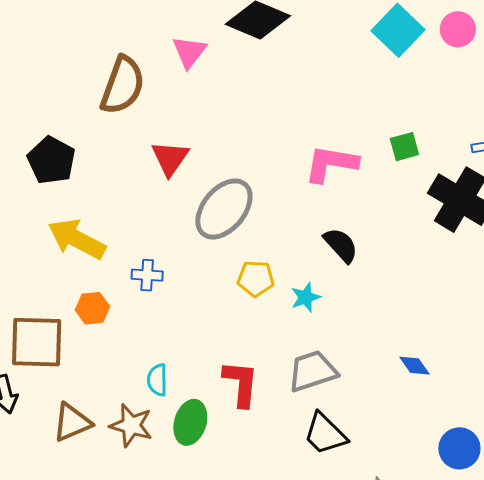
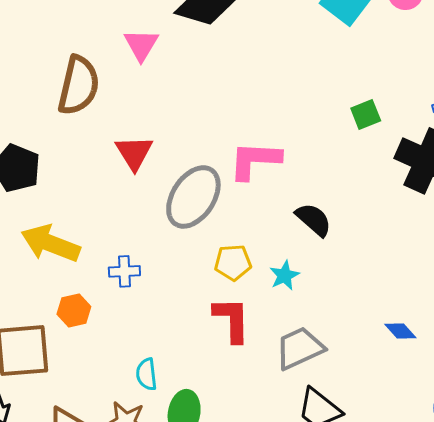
pink L-shape: (331, 164) -> (255, 160), moved
red L-shape: (241, 384) -> (232, 320), moved

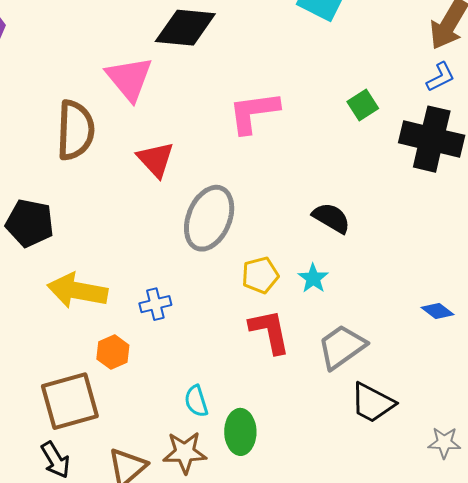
pink triangle: (141, 45) -> (129, 79), size x1.4
red triangle: (134, 153) -> (156, 160), moved
pink L-shape: (255, 160) -> (254, 112), moved

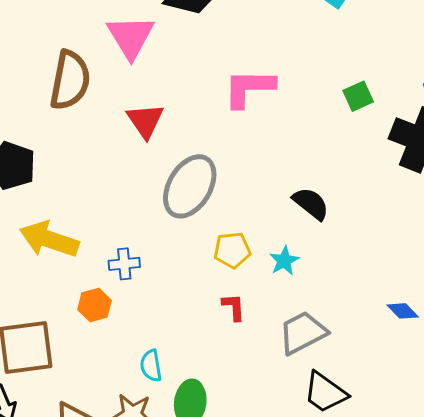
red L-shape: (270, 331) -> (234, 307), size x0.6
orange hexagon: (113, 352) -> (95, 305), moved

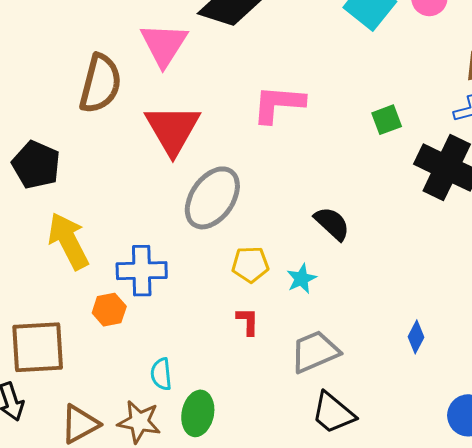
red triangle: (145, 121) -> (173, 129), size x1.5
yellow arrow: (49, 239) -> (68, 241), turned 40
blue cross: (124, 264) -> (142, 271), size x1.6
blue diamond: (403, 311) -> (416, 337), turned 68

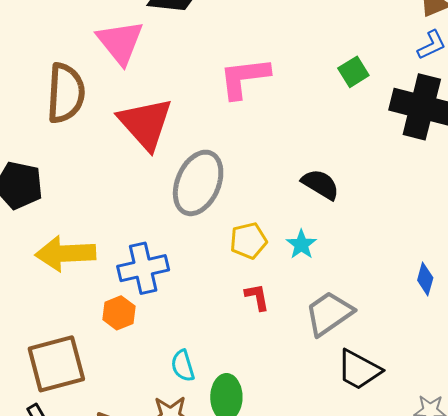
yellow arrow: (68, 241) -> (65, 254), turned -54

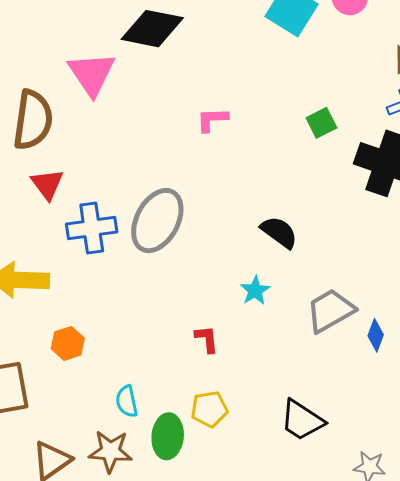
pink L-shape: (244, 78) -> (212, 120), size x0.6
red triangle: (146, 124) -> (47, 184), moved, size x0.6
yellow pentagon: (248, 241) -> (209, 409), moved
blue cross: (143, 268) -> (92, 228), moved
gray trapezoid: (329, 313) -> (330, 311), moved

